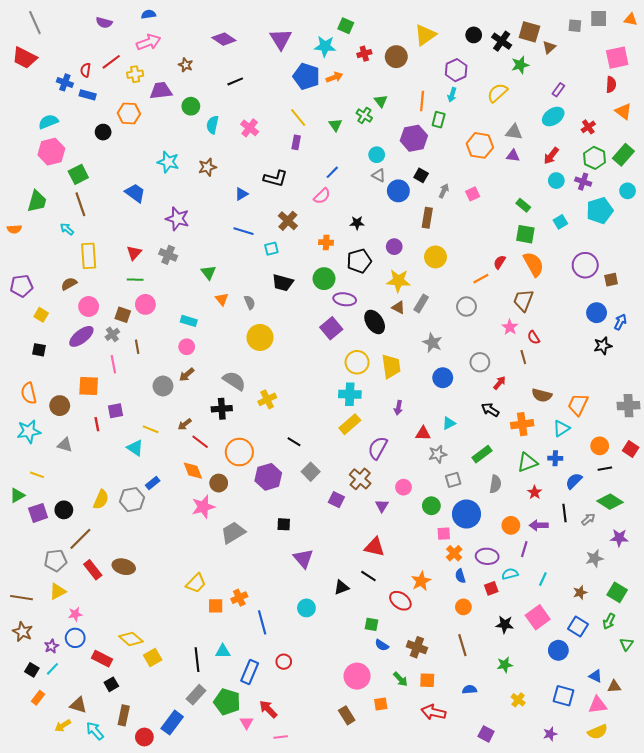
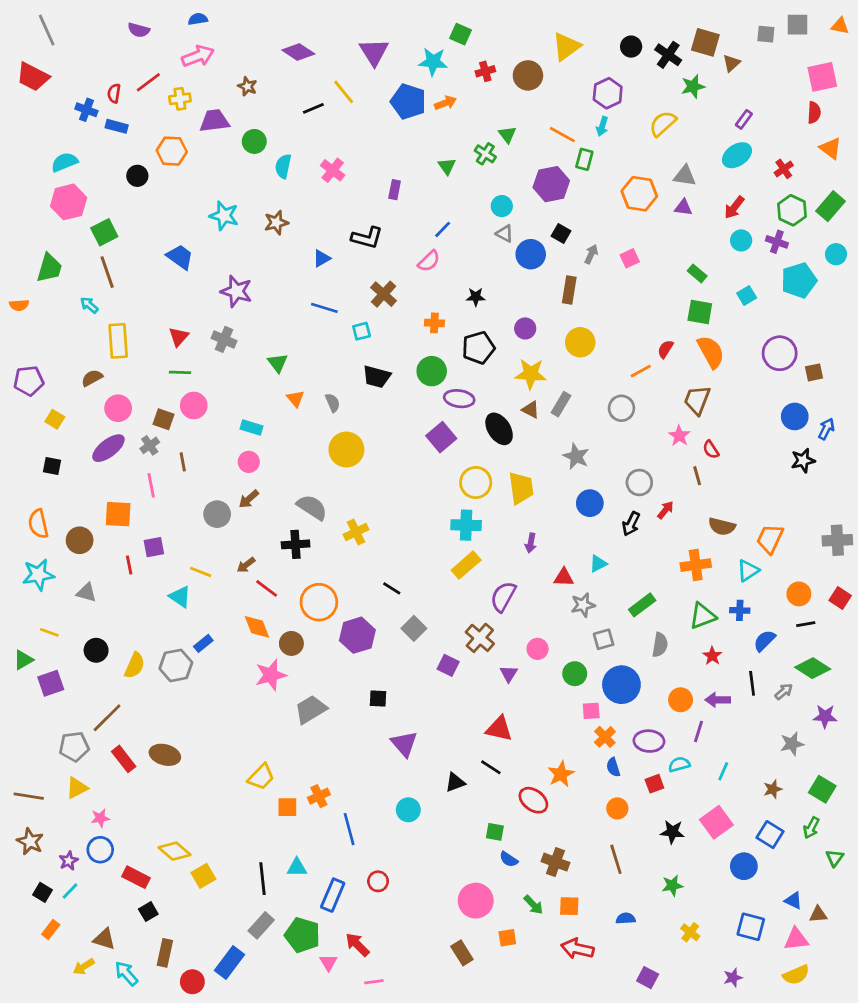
orange line: (422, 101) -> (562, 135), turned -66
yellow line: (298, 118) -> (344, 92), moved
black arrow: (490, 410) -> (631, 524), moved, turned -96
black circle: (64, 510) -> (96, 650), moved

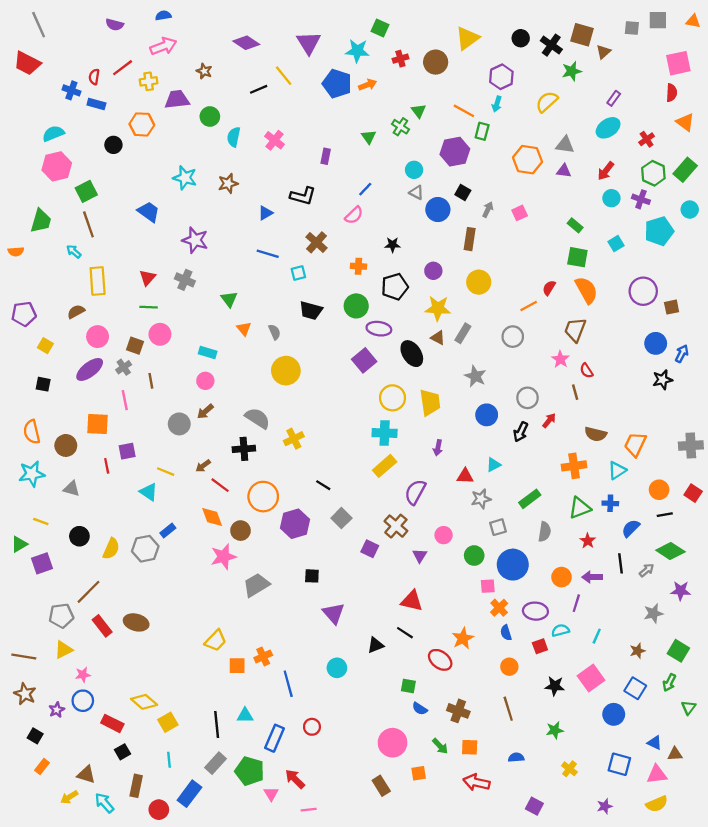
cyan line: (70, 891) -> (169, 760), moved, turned -49

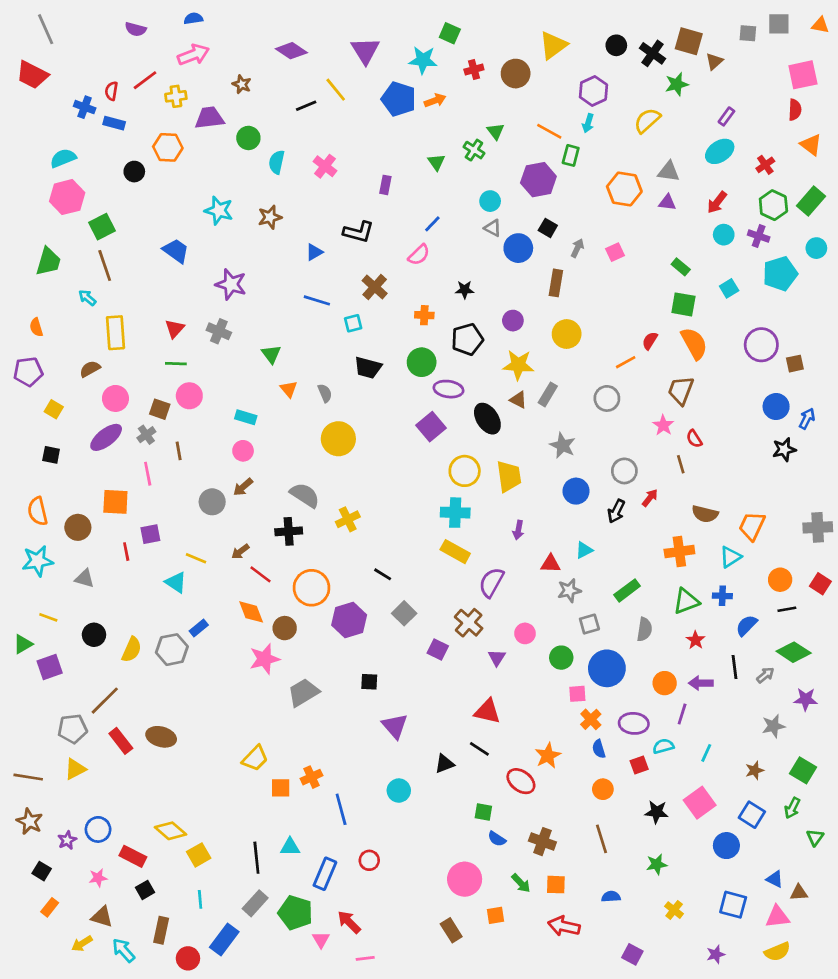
orange semicircle: (16, 251) -> (36, 327), moved, turned 77
yellow rectangle: (385, 466) -> (455, 552), turned 70
pink star: (83, 675) -> (98, 878), moved

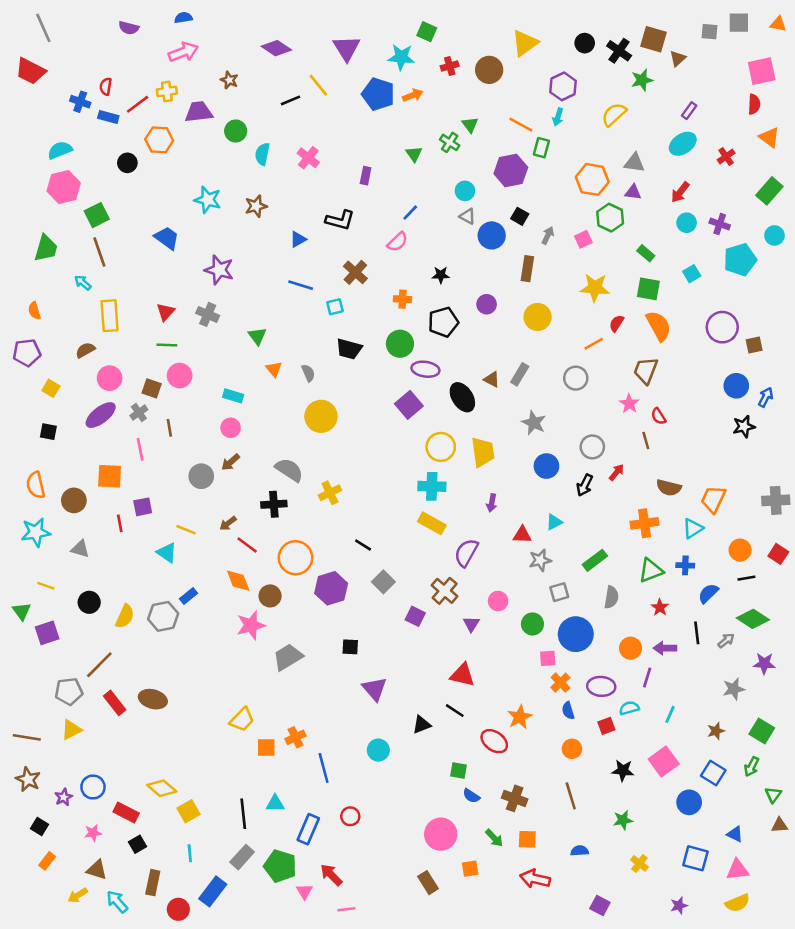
red line: (145, 80) -> (138, 104), moved
green hexagon: (773, 205) -> (610, 218), moved
yellow star: (518, 365) -> (595, 288), moved
green triangle: (23, 644) -> (22, 611), turned -36
brown triangle: (799, 893) -> (780, 825), moved

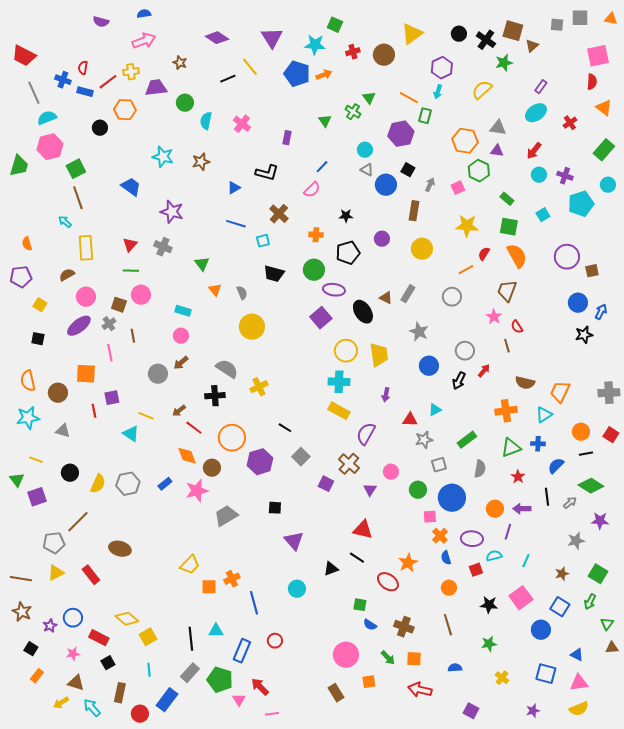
gray line: (43, 28) -> (34, 93), moved
green trapezoid: (46, 248) -> (19, 166), moved
blue rectangle: (189, 596) -> (165, 484), moved
red rectangle: (115, 703) -> (91, 575), moved

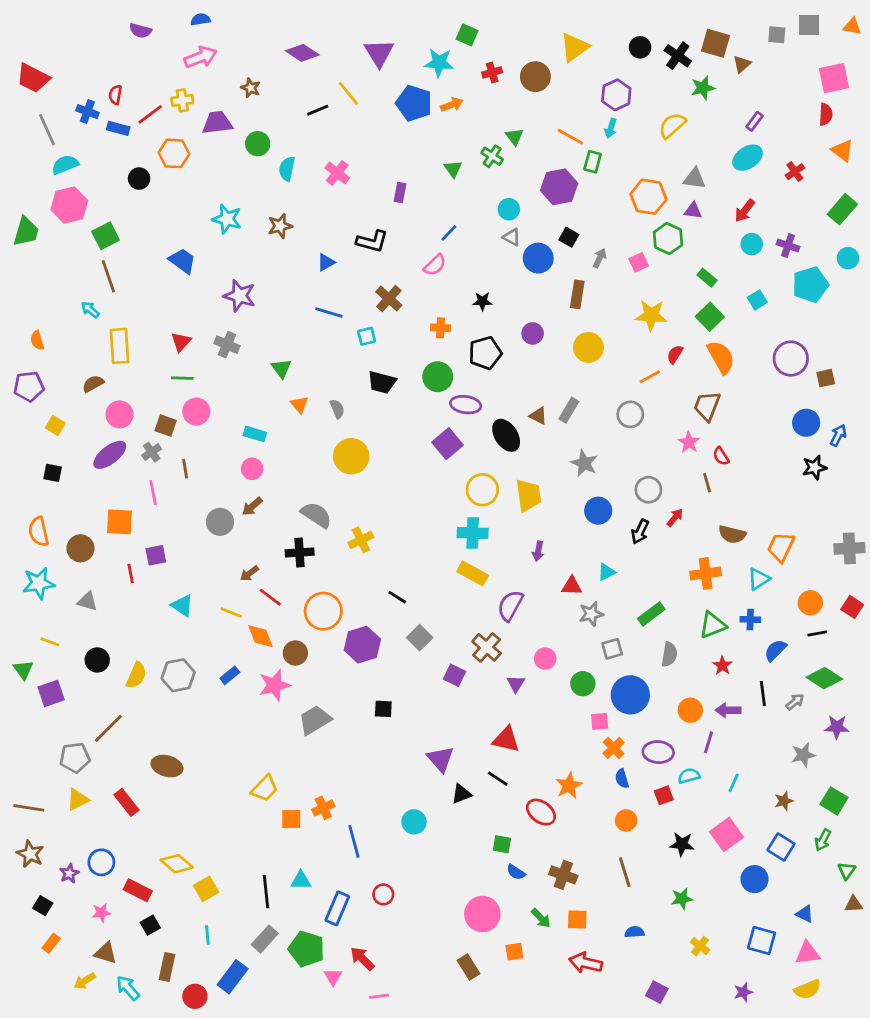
green square: (509, 227) -> (710, 317), turned 36
yellow line: (146, 416) -> (231, 613), moved
purple triangle: (294, 541) -> (440, 759), moved

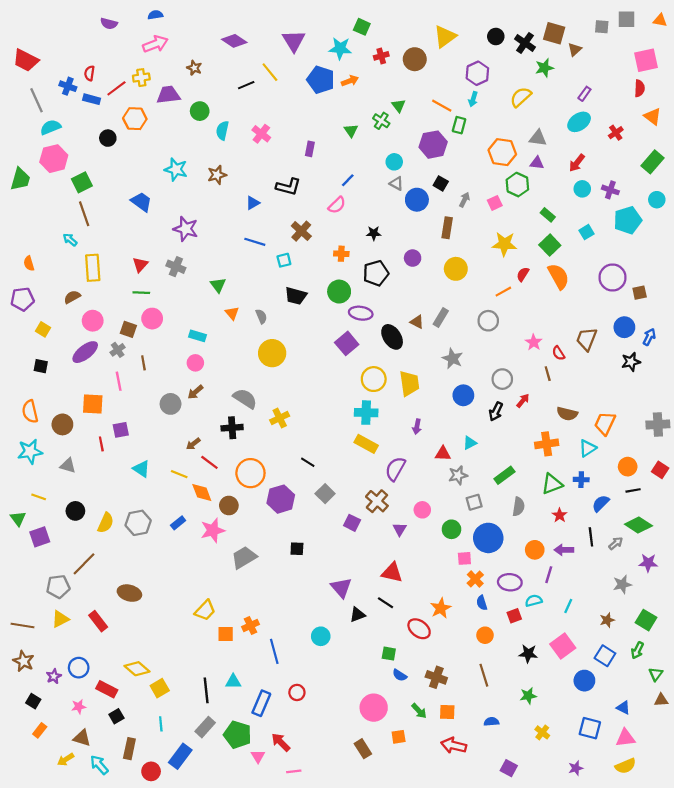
brown trapezoid: (707, 406) -> (587, 339), moved

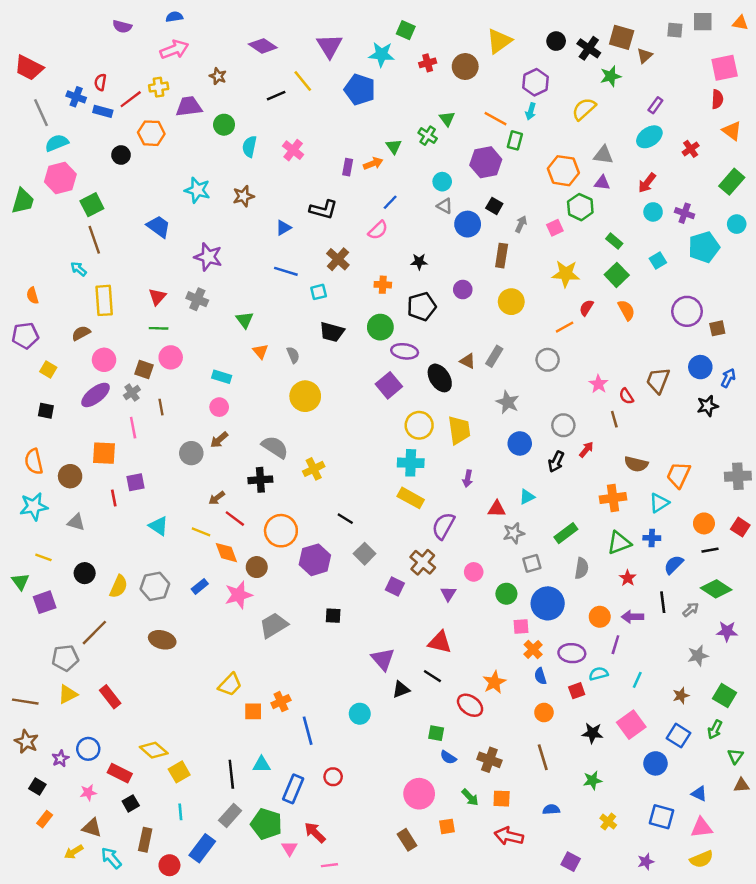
orange arrow: (350, 81) -> (373, 163), moved
orange semicircle: (558, 276) -> (626, 310), size x0.7
brown ellipse: (129, 593) -> (162, 640), moved

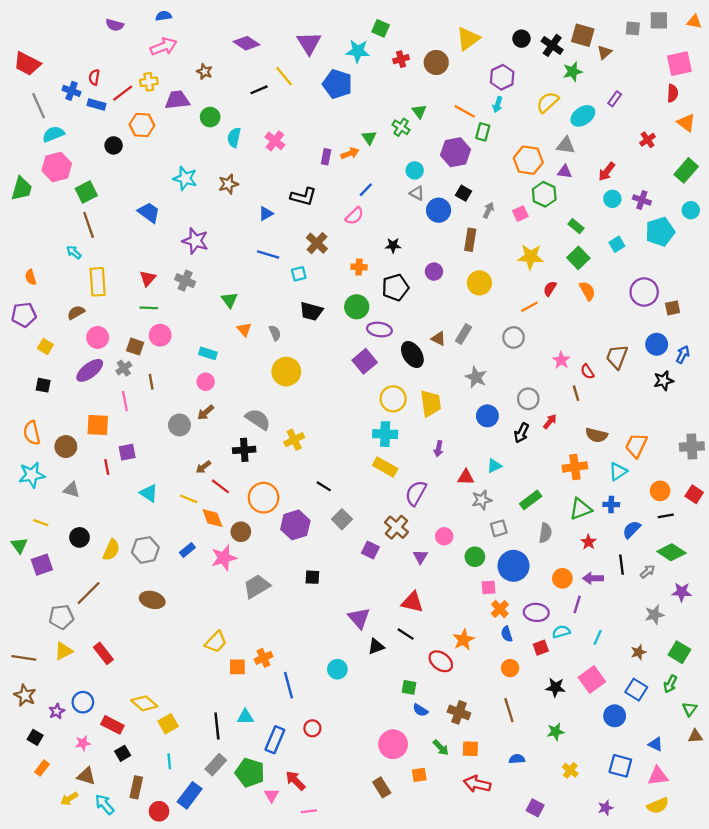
cyan ellipse: (649, 137) -> (583, 116), moved

